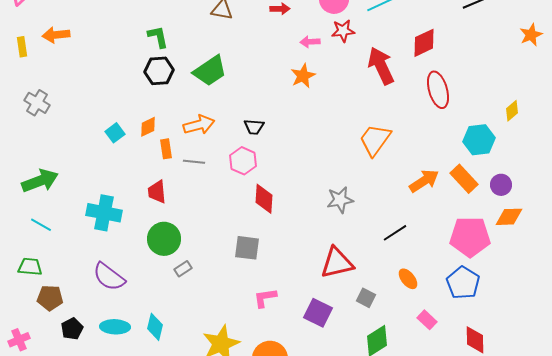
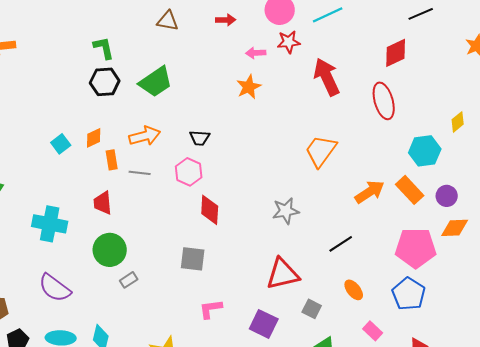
red diamond: (424, 43) -> (396, 53), moved

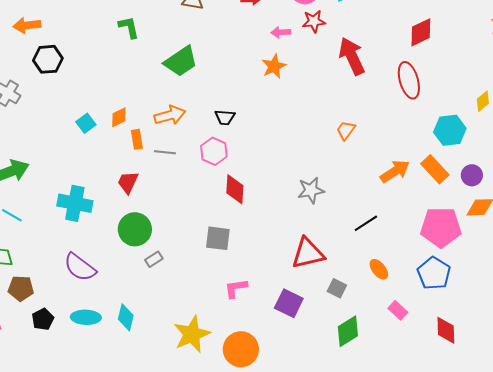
black hexagon: (105, 82) -> (48, 59), moved
orange trapezoid: (321, 151) -> (346, 130), size x0.6
red trapezoid: (103, 203) -> (128, 182), turned 30

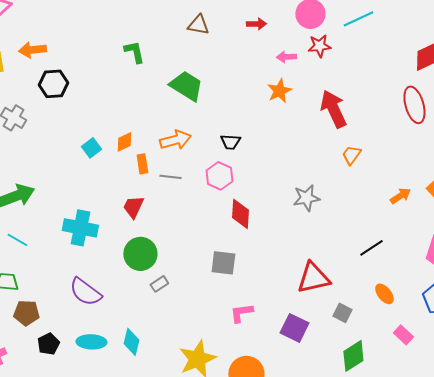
red arrow: (352, 56) -> (333, 109), moved
green trapezoid: (181, 61) -> (186, 86), turned -114
orange arrow: (395, 171) -> (400, 196), size x0.7
gray star: (311, 190) -> (306, 198), moved

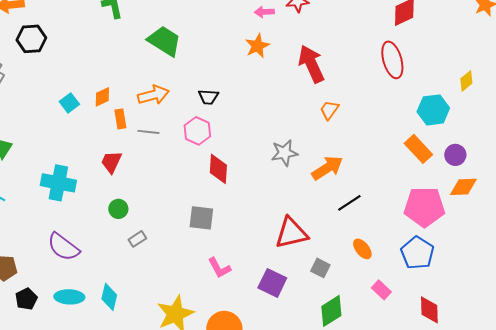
orange arrow: (400, 196) -> (327, 168), moved, size x1.5
green circle: (140, 254) -> (118, 209), size x0.6
pink L-shape: (241, 313) -> (219, 268), turned -110

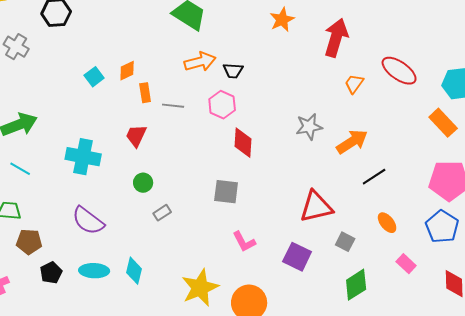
red ellipse: (392, 60) -> (399, 71), moved, turned -39
red arrow: (311, 64) -> (336, 38), turned 42
orange arrow: (153, 95) -> (200, 62), moved

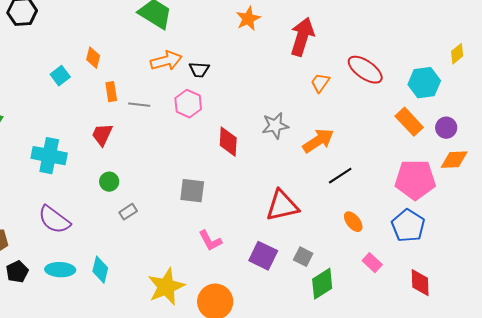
orange diamond: (127, 71) -> (93, 58), moved, turned -50
red diamond: (243, 143) -> (228, 142), moved
gray square: (345, 242) -> (303, 257), moved

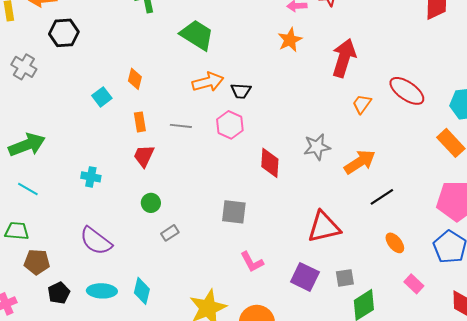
orange rectangle: (111, 92) -> (140, 122), moved
cyan cross: (49, 156) -> (91, 177), size x0.6
gray square: (303, 257) -> (345, 278), turned -36

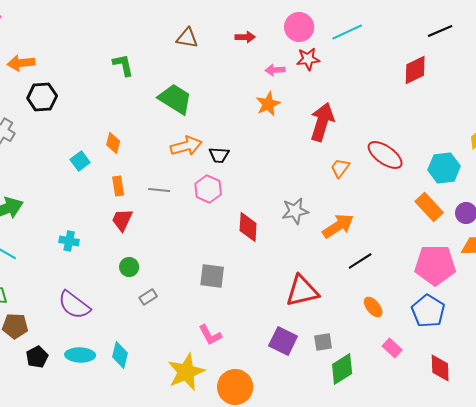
pink L-shape: (252, 262) -> (210, 335), moved

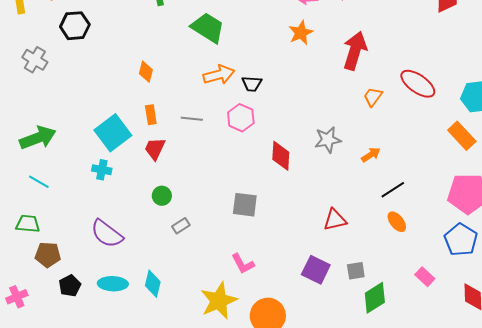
cyan square: (80, 161) -> (113, 133), moved, size x1.8
orange arrow: (338, 226) -> (371, 155), size x0.6
red triangle: (302, 291) -> (335, 220), size x0.7
orange ellipse: (373, 307) -> (397, 222), moved

